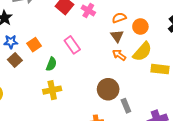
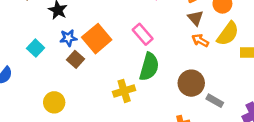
orange square: (34, 45) -> (97, 39), size x1.6
green semicircle: (51, 64) -> (149, 67), moved, size x1.6
gray rectangle: (126, 106) -> (215, 101), turned -32

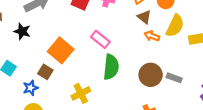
blue star: (68, 38) -> (31, 88), moved
yellow cross: (124, 91) -> (81, 93), moved
gray rectangle: (215, 101) -> (174, 78), moved

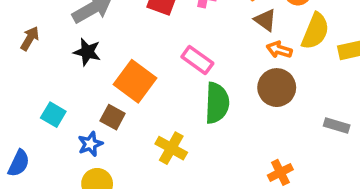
black star: (22, 31) -> (87, 52), moved
brown circle: (151, 75) -> (277, 88), moved
gray rectangle: (174, 78) -> (337, 125), moved
yellow cross: (81, 93) -> (171, 148), turned -30

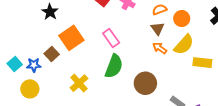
brown circle: (277, 88) -> (145, 83), moved
cyan square: (53, 115) -> (15, 64), moved

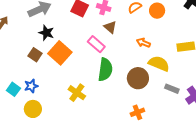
black star: (50, 12) -> (46, 33), moved
brown triangle: (158, 28) -> (110, 27), moved
yellow semicircle: (184, 45) -> (159, 64), moved, turned -95
brown square: (52, 54) -> (35, 55), moved

